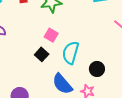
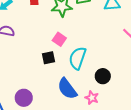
black square: (42, 54) -> (49, 58), turned 32

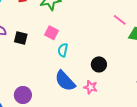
black square: (49, 58) -> (21, 38), moved, turned 32
cyan semicircle: (78, 58) -> (63, 50), moved, size x0.6

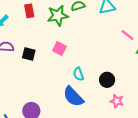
cyan semicircle: (63, 50) -> (78, 74), moved, turned -32
pink star: (91, 87) -> (117, 101), moved

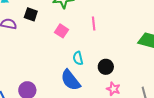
pink line: (128, 35) -> (94, 24), moved, turned 40
black square: (29, 54) -> (31, 14), moved

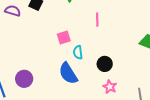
pink square: (61, 31) -> (64, 38), moved, turned 32

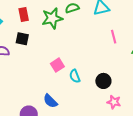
pink line: (97, 20) -> (114, 37), moved
blue semicircle: (68, 73) -> (50, 101), moved, size x0.7

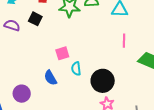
black circle: (103, 81) -> (103, 81), size x1.5
blue semicircle: (50, 101) -> (50, 78), moved

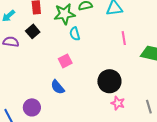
black square: (35, 19) -> (33, 31), turned 32
cyan semicircle: (76, 69) -> (75, 34), moved

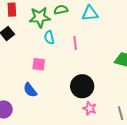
pink line: (124, 38) -> (75, 43), moved
pink square: (65, 61) -> (39, 64), turned 32

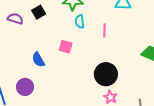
blue semicircle: (30, 90) -> (38, 60), moved

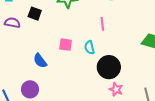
black square: (39, 12) -> (35, 14), turned -32
cyan semicircle: (80, 22) -> (90, 47), moved

